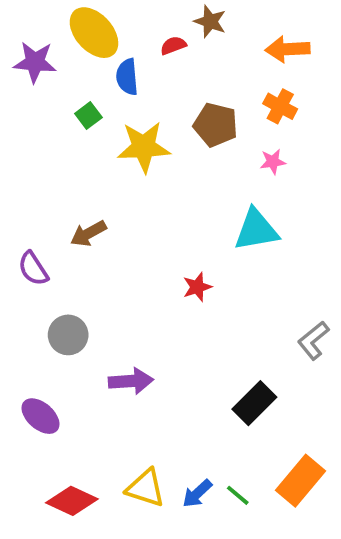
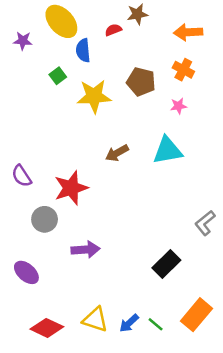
brown star: (210, 22) -> (137, 14), turned -30
purple star: (35, 62) -> (23, 41), size x0.7
brown arrow: (88, 234) -> (117, 153), moved
red star: (197, 287) -> (71, 188), moved, size x1.8

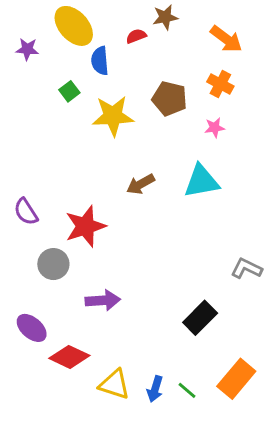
orange arrow: (188, 32) -> (226, 39), turned -140
gray L-shape: (205, 223) -> (247, 268), turned 65
blue arrow: (129, 323) -> (155, 389), turned -30
red diamond: (47, 328) -> (69, 357), moved

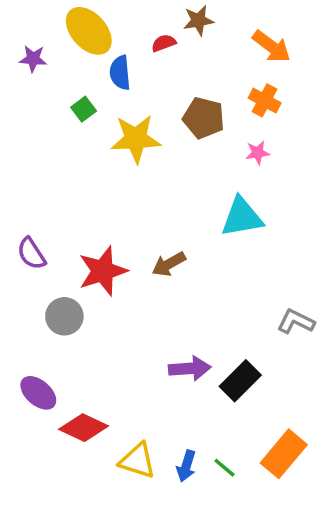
brown arrow: (141, 184) -> (169, 264), moved
purple arrow: (103, 300) -> (190, 368), moved

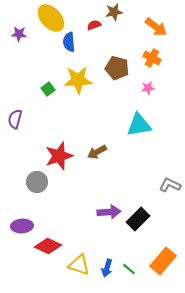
green square: (84, 109) -> (48, 89), moved
purple semicircle: (31, 254) -> (15, 119), moved, turned 48
purple ellipse: (38, 393) -> (22, 226), turned -45

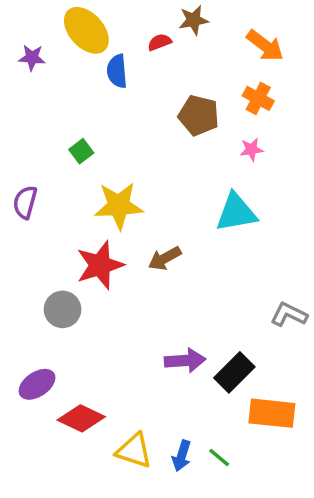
yellow star: (78, 80) -> (119, 206), moved
purple ellipse: (22, 226) -> (37, 384), turned -30
orange rectangle: (163, 261) -> (272, 413), moved, turned 56

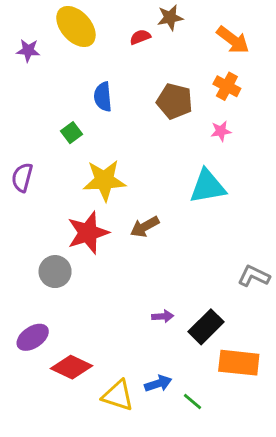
blue semicircle: (117, 71) -> (103, 97), moved
purple arrow: (185, 360) -> (163, 316), size x0.6
blue arrow: (182, 456) -> (158, 384), moved, turned -125

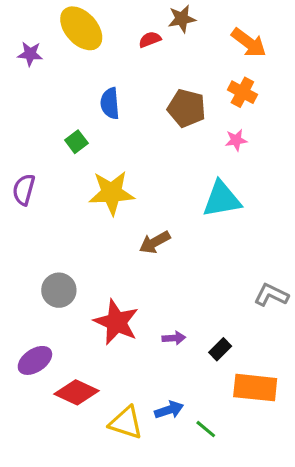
red star: (88, 233) -> (116, 322), moved, turned -30
black rectangle: (206, 327) -> (220, 349), size x0.6

